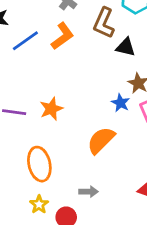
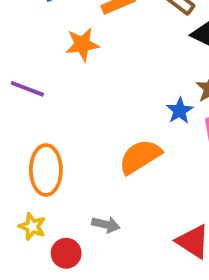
orange star: (51, 109) -> (82, 44), moved
yellow star: (39, 204) -> (32, 227), turned -30

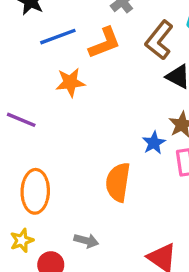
orange semicircle: (140, 157) -> (118, 182), turned -51
yellow star: (32, 227) -> (22, 240), turned 30

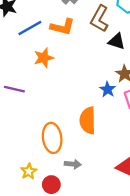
orange L-shape: (105, 43) -> (62, 27), turned 45
orange ellipse: (35, 191) -> (52, 138), moved

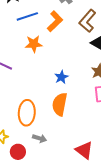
orange L-shape: (62, 27) -> (55, 21), turned -70
blue star: (108, 89) -> (61, 77), moved

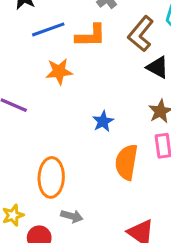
orange L-shape: (55, 21) -> (91, 36), turned 45
orange semicircle: (60, 104) -> (126, 162), moved

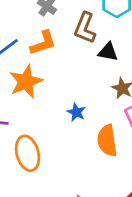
orange star: (59, 71) -> (26, 82), size x1.4
orange ellipse: (51, 177) -> (28, 153), moved

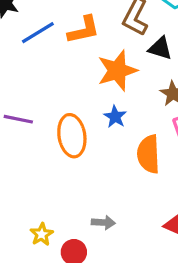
orange star: (26, 82) -> (117, 71), moved
orange ellipse: (28, 153) -> (72, 136), moved

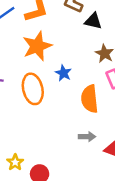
orange star: (117, 71) -> (37, 46), moved
gray arrow: (103, 222) -> (87, 137), moved

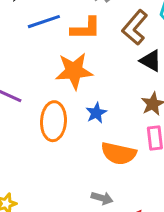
orange semicircle: (90, 99) -> (119, 153), turned -88

